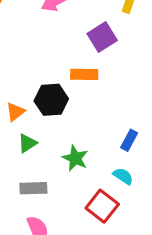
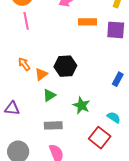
purple square: (102, 37) -> (116, 30), moved, turned 36
orange rectangle: (84, 74) -> (88, 22), moved
blue rectangle: (129, 140) -> (118, 79), moved

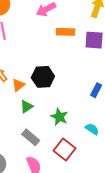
gray rectangle: (53, 125) -> (31, 137), turned 42
red square: (100, 138) -> (64, 150), moved

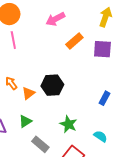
orange rectangle: (65, 32) -> (74, 41), turned -42
green triangle: (27, 107) -> (25, 121), moved

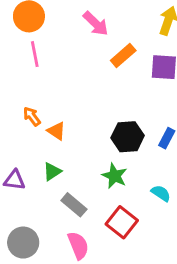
pink arrow: (55, 19) -> (96, 24), turned -108
black hexagon: (52, 85) -> (128, 137), moved
orange triangle: (28, 93) -> (57, 131), turned -48

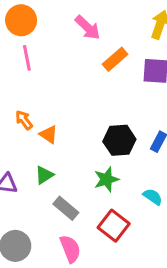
green star: (114, 176) -> (106, 179), turned 30

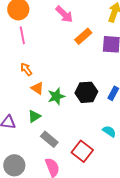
orange arrow: (24, 120) -> (26, 69), moved
green star: (106, 179) -> (56, 96), moved

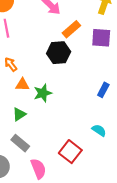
orange triangle: (37, 88) -> (22, 85), turned -32
black hexagon: (86, 92) -> (59, 53), moved
gray rectangle: (49, 139) -> (20, 143), moved

